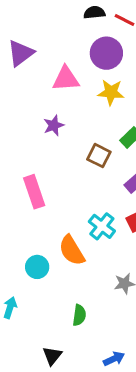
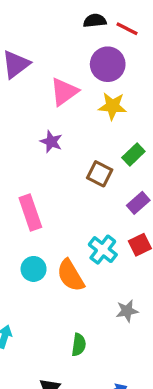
pink triangle: (66, 79) -> (64, 92), turned -32
purple star: (54, 125) -> (51, 142), turned -30
cyan circle: (37, 267) -> (34, 269), moved

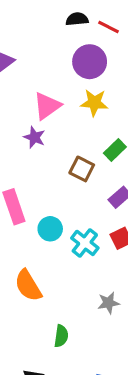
pink triangle: (64, 92) -> (47, 106), moved
cyan circle: (34, 269) -> (50, 229), moved
orange semicircle: (71, 275) -> (28, 286), moved

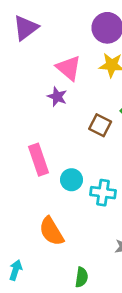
pink triangle: (47, 106) -> (69, 68), turned -44
cyan cross: (85, 243) -> (103, 193), turned -30

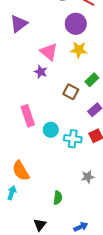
orange semicircle: (51, 231) -> (21, 171), moved

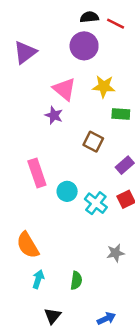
purple circle: (76, 24) -> (84, 46), moved
green rectangle: (92, 80) -> (121, 114), moved, turned 48
cyan cross: (73, 139) -> (96, 203), turned 30
cyan arrow: (12, 193) -> (38, 279), moved

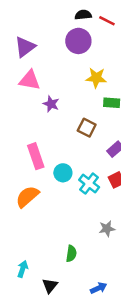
pink triangle: (64, 89) -> (30, 80), moved, turned -30
orange semicircle: (28, 245) -> (27, 197), moved, turned 80
cyan arrow: (38, 279) -> (23, 269), moved

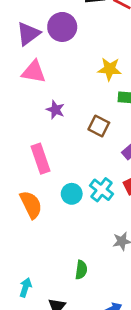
purple circle: (78, 41) -> (62, 27), moved
purple star: (51, 104) -> (55, 110), moved
cyan circle: (63, 173) -> (72, 194), moved
orange semicircle: (27, 197) -> (31, 205), turned 105

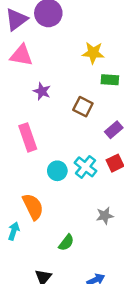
orange semicircle: (31, 205) -> (33, 207), moved
green semicircle: (81, 270) -> (66, 243), turned 30
cyan arrow: (26, 287) -> (14, 231), moved

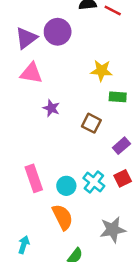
pink rectangle: (28, 137) -> (34, 178), moved
orange semicircle: (33, 207) -> (63, 217), moved
gray star: (105, 216) -> (113, 230), size x1.5

